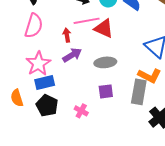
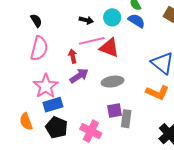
gray rectangle: (139, 92) -> (126, 119), moved, size x0.7
pink cross: (81, 111) -> (91, 131), size x1.5

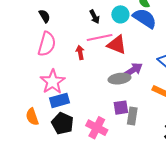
black arrow: (86, 20) -> (95, 17), turned 48
blue semicircle: (136, 21) -> (145, 18), size x1.4
purple arrow: (79, 76) -> (133, 70), moved

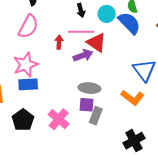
purple arrow: (133, 70) -> (83, 55), moved
gray ellipse: (119, 79) -> (89, 88), moved
black pentagon: (63, 123) -> (23, 120), moved

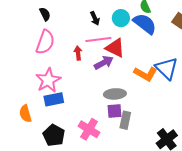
orange L-shape: (132, 98) -> (145, 74), moved

